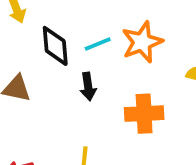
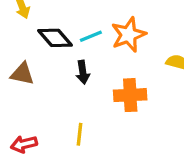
black diamond: (55, 46) -> (55, 38), turned -36

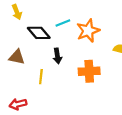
cyan line: (91, 36) -> (63, 23), moved
yellow line: (79, 134) -> (41, 77), moved

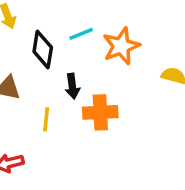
black diamond: (39, 33) -> (43, 50), turned 50
orange cross: (89, 71) -> (100, 112), moved

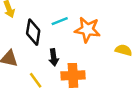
orange star: (121, 46) -> (87, 30), turned 30
yellow line: (46, 119) -> (36, 80), turned -42

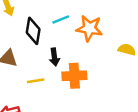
yellow line: (36, 80) -> (36, 81), turned -63

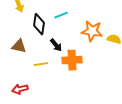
orange star: (89, 28) -> (92, 31), moved
black arrow: (54, 57) -> (56, 45), turned -32

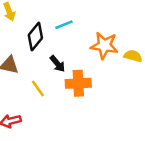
black diamond: (39, 24) -> (35, 36), turned 30
yellow line: (41, 64) -> (38, 89), turned 64

